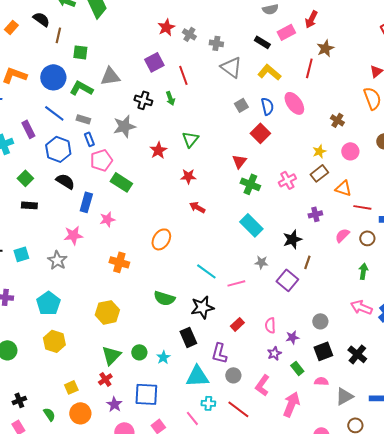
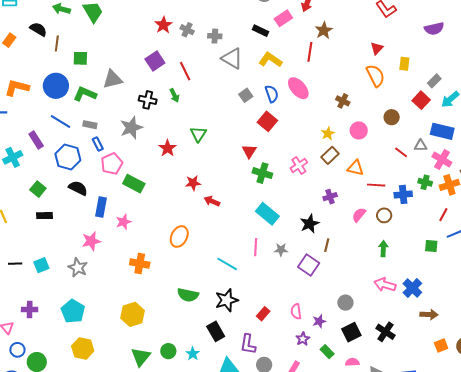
red star: (188, 176) -> (193, 183), moved
pink line: (236, 283) -> (256, 247), moved, turned -66

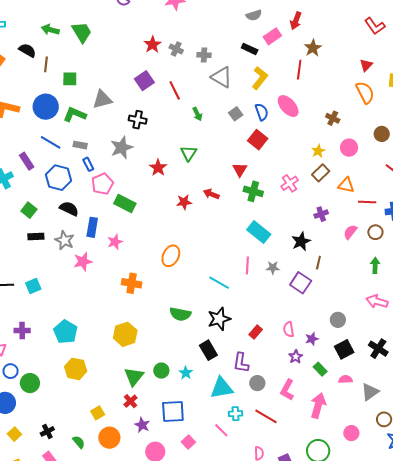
yellow L-shape: (270, 60) -> (260, 78), turned 95
green arrow: (174, 95) -> (197, 114), moved
red arrow: (212, 201) -> (211, 194), moved
gray star: (78, 268) -> (64, 240), moved

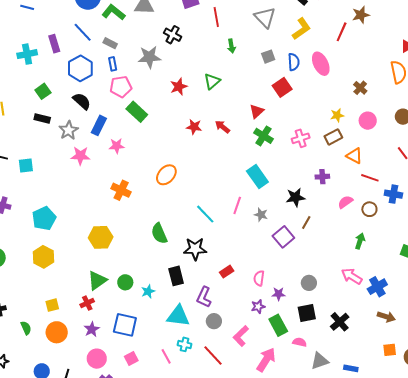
green semicircle: (180, 314) -> (159, 233), turned 40
green rectangle: (320, 369) -> (278, 325), size x1.5

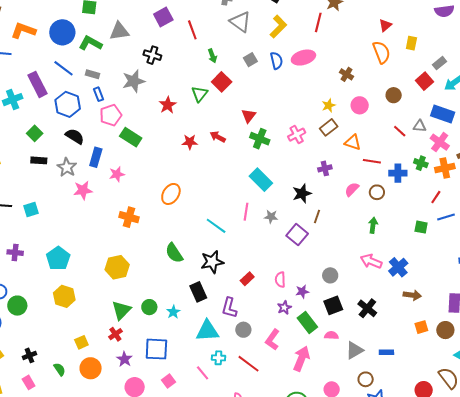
purple rectangle: (54, 44) -> (38, 84), size x1.4
pink ellipse: (321, 64) -> (303, 58), turned -70
red square: (282, 87) -> (222, 82), moved

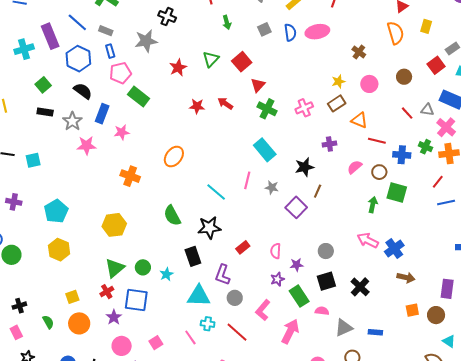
red square: (222, 82) -> (242, 62), moved
green square: (421, 227) -> (397, 193), moved, size x1.5
blue square: (156, 349) -> (136, 300), moved

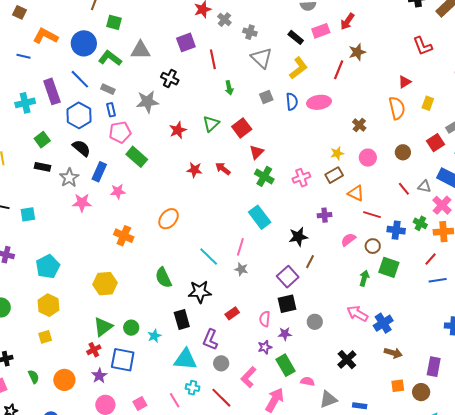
gray star: (272, 187) -> (241, 269), moved
black square: (326, 281) -> (287, 304), moved
yellow square: (72, 297) -> (45, 337), moved

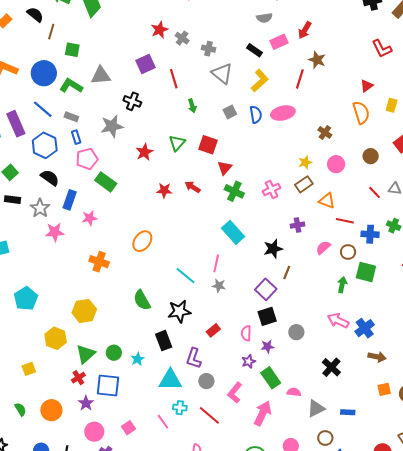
brown star: (357, 52) -> (317, 60), turned -30
red square: (242, 128) -> (208, 145), turned -30
yellow hexagon: (49, 305) -> (56, 338), moved

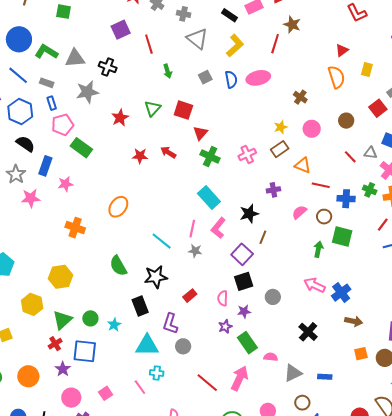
green square: (72, 50) -> (63, 12), moved
gray triangle: (101, 75) -> (75, 58), moved
pink L-shape: (235, 393) -> (218, 228), moved
red line: (209, 415) -> (207, 383), moved

